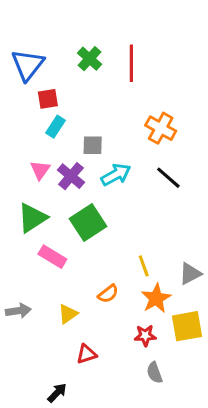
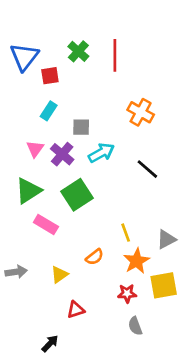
red square: (48, 99) -> (50, 76), moved
black line: (168, 178) -> (147, 169), moved

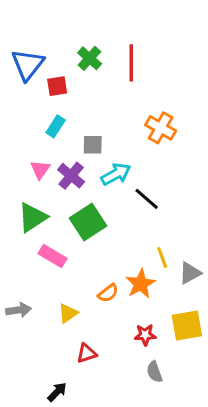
black line: (147, 169) -> (147, 199), moved
yellow line: (126, 233) -> (162, 258), moved
orange star: (137, 261) -> (141, 284), moved

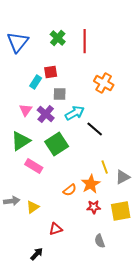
red square: (57, 86) -> (51, 72), moved
yellow triangle: (68, 313) -> (33, 207), moved
red star: (145, 335) -> (94, 207), moved

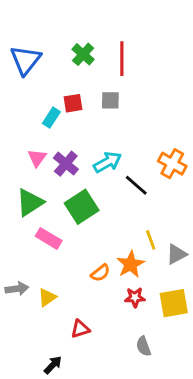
orange cross: (104, 83) -> (172, 164), moved
gray square: (60, 94) -> (110, 100), moved

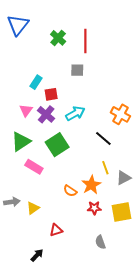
blue triangle: (26, 60) -> (18, 25), moved
red square: (73, 103) -> (51, 94), moved
black line: (136, 185) -> (103, 139), moved
orange semicircle: (100, 273) -> (70, 191), turned 72

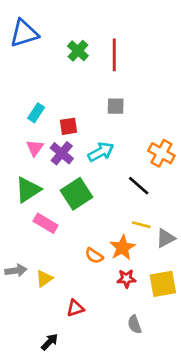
blue triangle: (18, 25) -> (24, 33), turned 35
gray square: (77, 70) -> (116, 106), moved
cyan rectangle: (36, 82) -> (36, 113), moved
yellow line: (105, 168) -> (141, 225), turned -56

